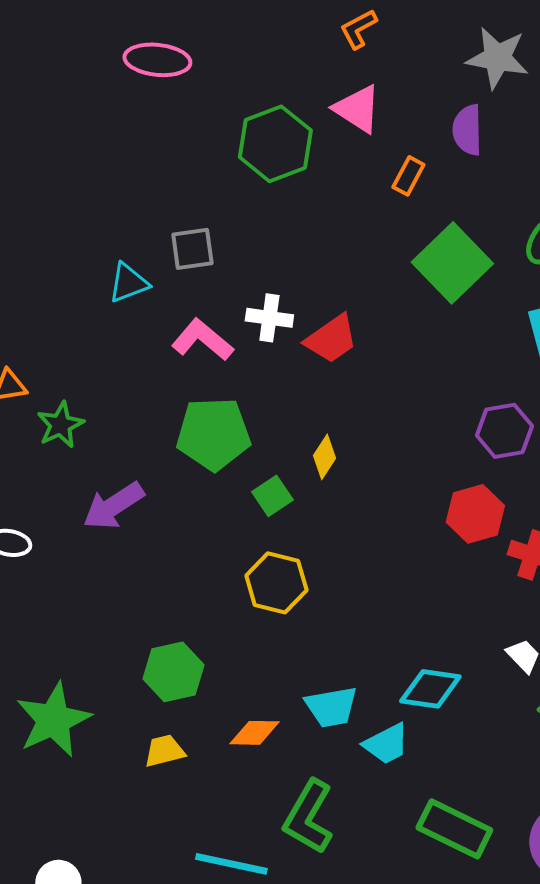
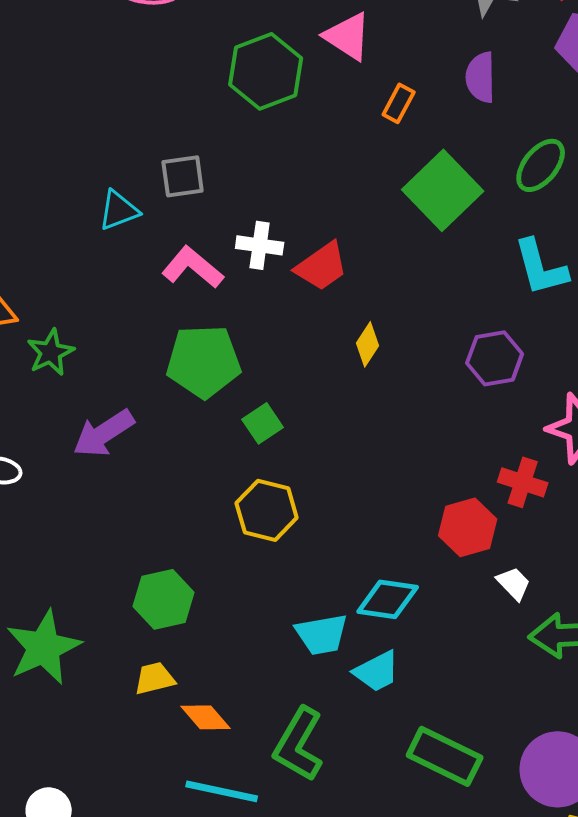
purple semicircle: (467, 130) -> (481, 77), moved
yellow diamond: (324, 457) -> (368, 344), moved
red hexagon: (475, 514) -> (468, 527), moved
cyan diamond: (430, 689) -> (388, 599), moved
orange diamond: (254, 733) -> (206, 717), moved, turned 48

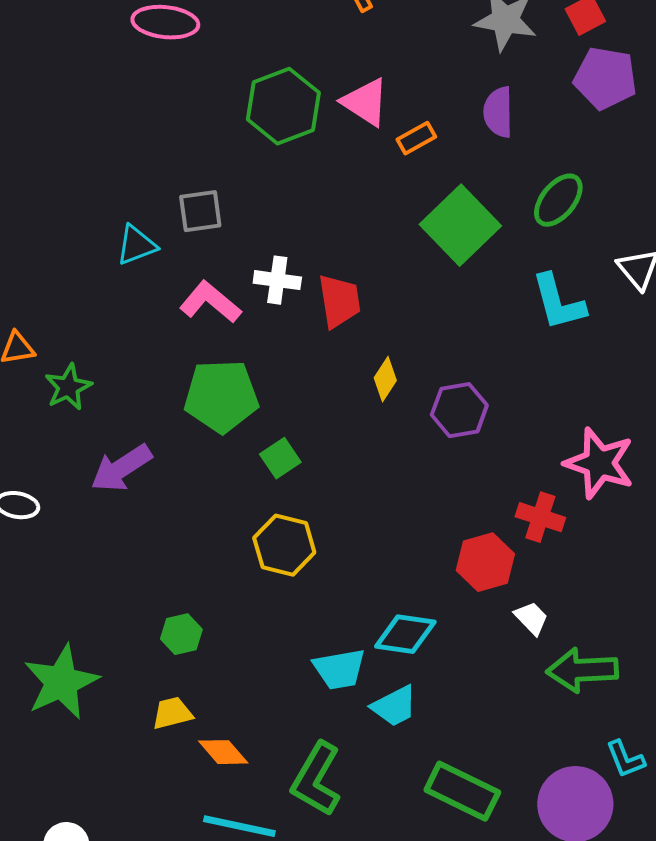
pink triangle: (348, 36) -> (365, 102), moved
orange rectangle: (399, 103) -> (416, 138), turned 33
red trapezoid: (322, 266) -> (339, 301), turned -64
purple hexagon: (495, 358) -> (459, 410), moved
green hexagon: (164, 599) -> (181, 634), size x0.7

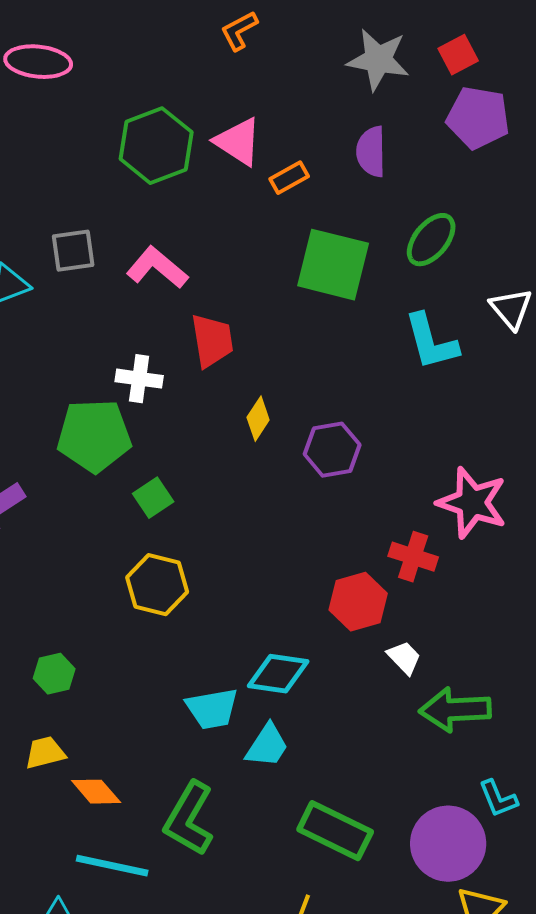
green square: (460, 225) -> (333, 265), turned -32
white cross: (277, 280) -> (139, 379), moved
pink L-shape: (210, 302) -> (157, 268), moved
cyan trapezoid: (394, 706) -> (267, 746), turned -30

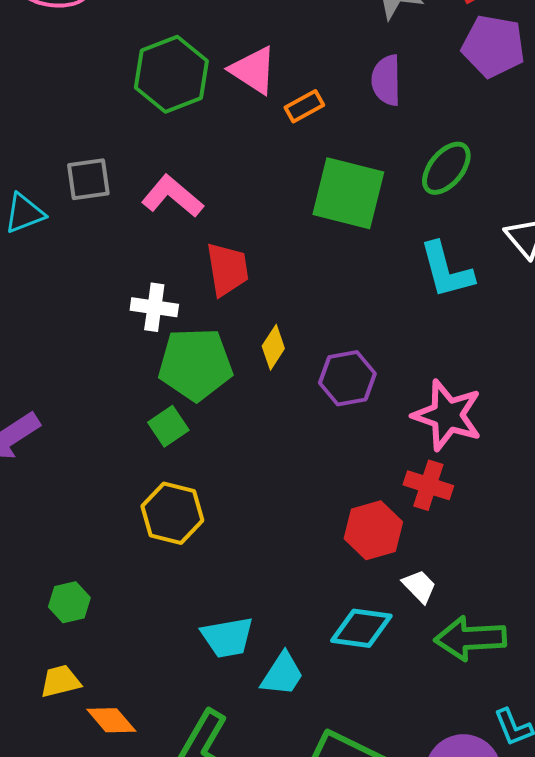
green pentagon: (94, 436) -> (195, 364), moved
pink star: (472, 503) -> (447, 415), moved
cyan diamond: (278, 674) -> (361, 628), moved

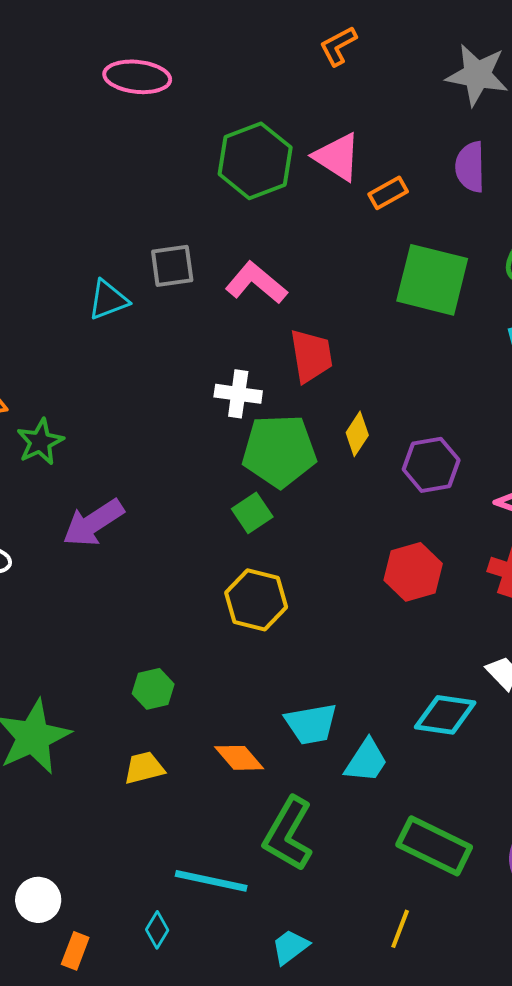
red hexagon: (373, 530) -> (413, 572), moved
orange diamond: (111, 720) -> (239, 758), moved

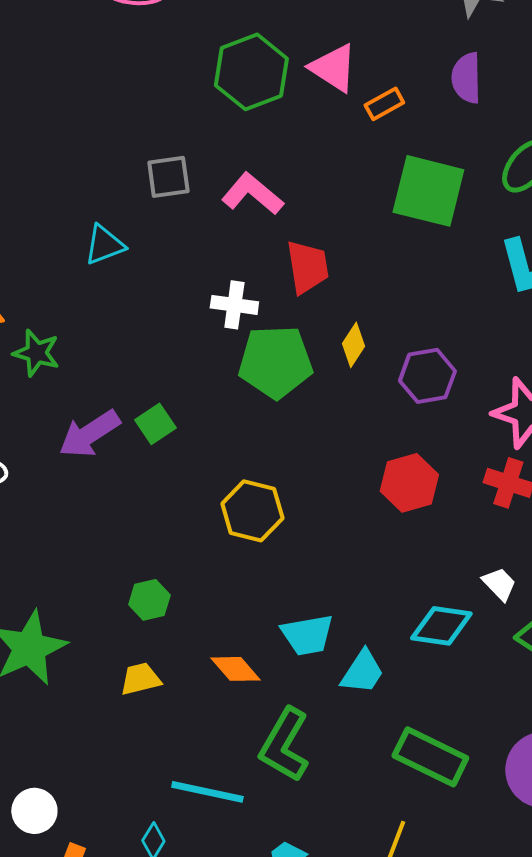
cyan triangle: (108, 300) -> (104, 245), moved
green star: (40, 442) -> (36, 353), turned -30
green square: (252, 513) -> (155, 424), moved

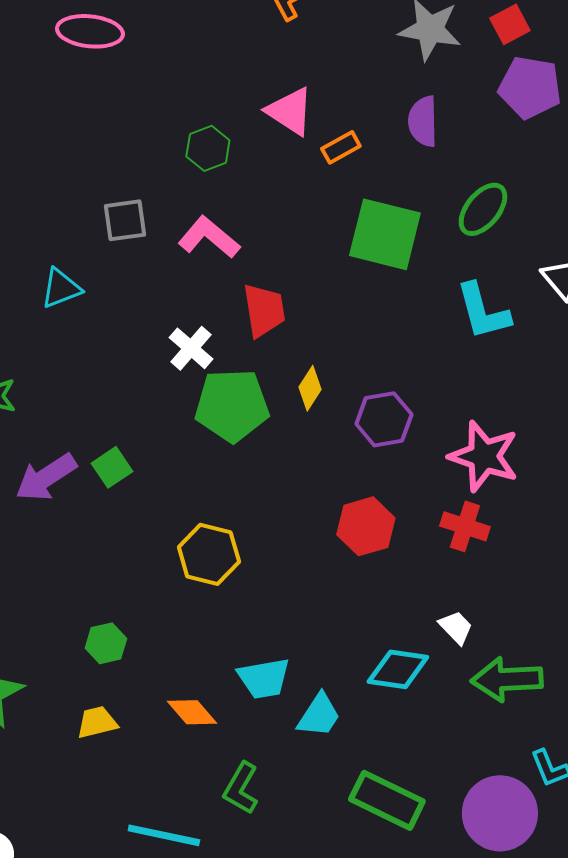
green hexagon: (251, 72) -> (208, 148), moved, size x0.6
white cross: (234, 305) -> (191, 348), turned 33
green L-shape: (284, 745) -> (241, 788), size x0.7

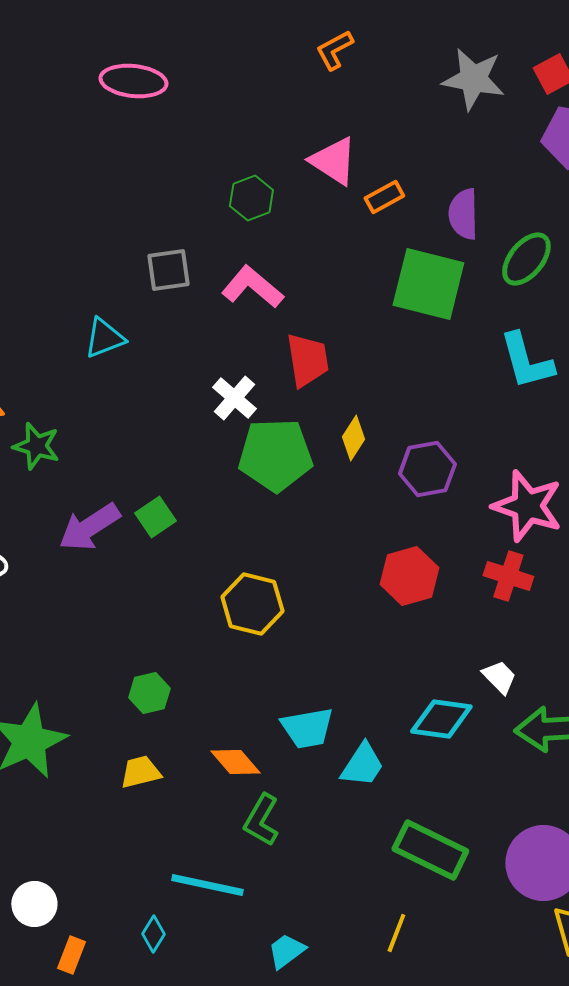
purple semicircle: (423, 121) -> (463, 214), moved
green L-shape: (241, 788) -> (261, 820), moved

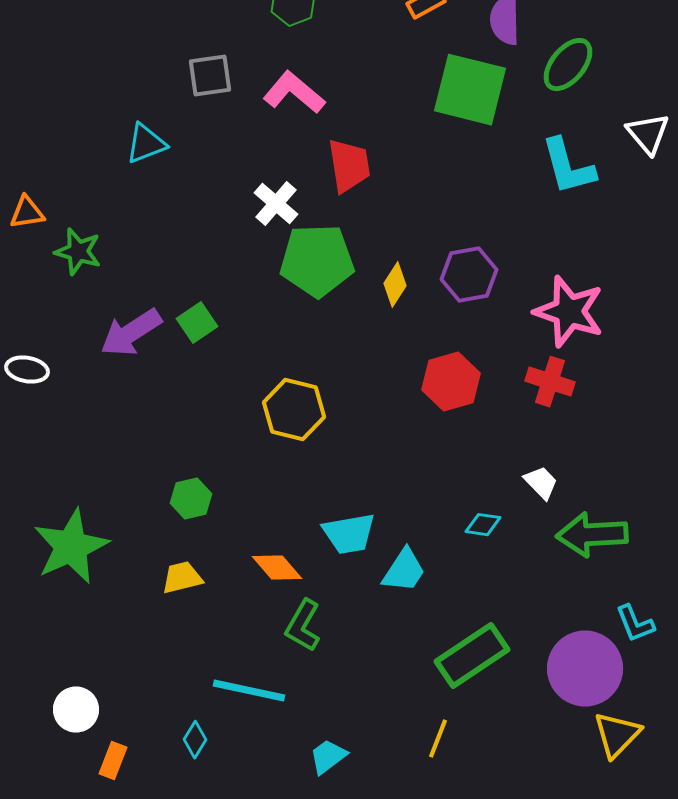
yellow diamond: (353, 438) -> (395, 285), moved
cyan diamond: (441, 719) -> (483, 525), size x0.6
green rectangle: (430, 850) -> (472, 656), turned -60

